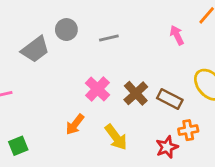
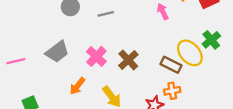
gray trapezoid: (35, 49) -> (57, 52), moved
brown rectangle: (170, 99) -> (171, 65), moved

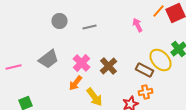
orange arrow: (77, 86) -> (76, 83), moved

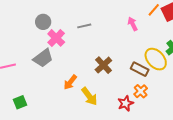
gray circle: (60, 21) -> (43, 22), moved
pink cross: (82, 63) -> (56, 38), moved
orange cross: (146, 92) -> (141, 91), turned -32

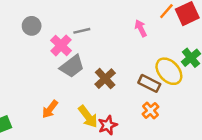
pink cross: (56, 38) -> (61, 45), moved
gray trapezoid: (43, 58) -> (72, 66), moved
orange arrow: (70, 82) -> (50, 109), moved
red star: (126, 103) -> (108, 125), moved

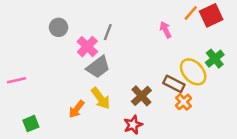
gray line: (82, 31) -> (108, 32), turned -56
brown cross: (105, 79) -> (141, 96), moved
orange cross: (151, 110) -> (184, 102), moved
yellow arrow: (88, 117) -> (101, 98), moved

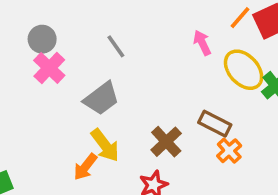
gray line: (108, 32) -> (116, 46), turned -56
pink cross: (87, 47) -> (49, 68), moved
yellow ellipse: (193, 72) -> (244, 70), moved
orange arrow: (77, 109) -> (85, 167), moved

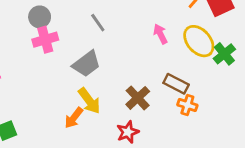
pink arrow: (202, 43) -> (160, 34), moved
pink cross: (49, 68) -> (45, 40), turned 30
orange cross: (229, 151) -> (187, 105), turned -30

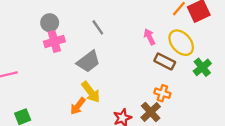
green cross: (224, 54) -> (202, 67), moved
brown rectangle: (176, 84) -> (165, 61), moved
brown cross: (138, 98) -> (151, 112), moved
orange cross: (187, 105) -> (162, 93), moved

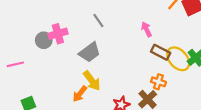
gray circle: (50, 23) -> (44, 40), moved
yellow ellipse: (181, 43) -> (178, 59), moved

